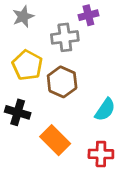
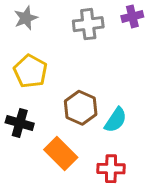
purple cross: (88, 15) -> (132, 16), moved
gray cross: (65, 37) -> (88, 24), moved
brown hexagon: (62, 82) -> (81, 108), moved

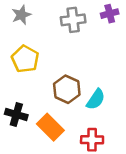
black cross: (20, 123) -> (16, 114), moved

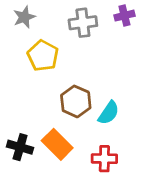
yellow pentagon: (25, 59) -> (43, 56), moved
black cross: (16, 114) -> (20, 147), moved

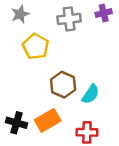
orange rectangle: (57, 144) -> (48, 120), turned -75

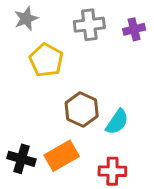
purple cross: (104, 13) -> (134, 29), moved

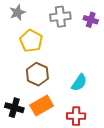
purple cross: (134, 29) -> (91, 20), turned 32
brown hexagon: (82, 109) -> (37, 74), moved

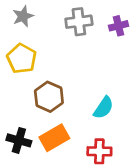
purple cross: (91, 20) -> (118, 26), turned -32
yellow pentagon: (31, 41) -> (22, 59), moved

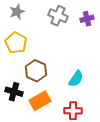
gray cross: (79, 22) -> (58, 16), turned 30
black cross: (19, 140) -> (14, 92), moved

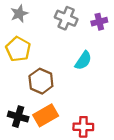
cyan semicircle: (76, 79) -> (83, 61), moved
black cross: (14, 92) -> (18, 117), moved

